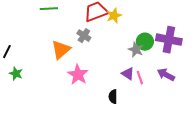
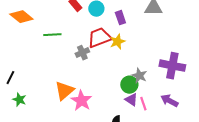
gray cross: (84, 36) -> (82, 53), moved, turned 32
green circle: (145, 42) -> (129, 85), moved
orange triangle: (61, 50) -> (64, 91), moved

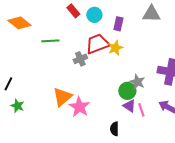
purple rectangle: (120, 18) -> (118, 24), turned 32

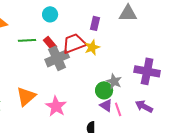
red rectangle: (73, 11) -> (50, 43), moved
cyan circle: (94, 15) -> (50, 14), moved
gray cross: (80, 59) -> (57, 58), size x1.6
orange triangle: (62, 97) -> (26, 96), moved

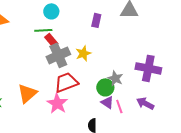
green line: (27, 40) -> (43, 30), moved
red trapezoid: (74, 43) -> (66, 82), moved
yellow star: (92, 47) -> (83, 53), moved

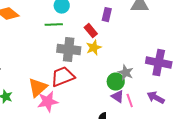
red rectangle: (51, 40) -> (91, 31), moved
gray cross: (58, 55) -> (69, 50), turned 30
red trapezoid: (66, 82) -> (63, 77), moved
pink star: (57, 103) -> (48, 102), moved, turned 30

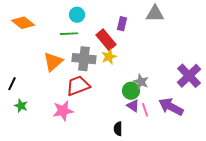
red rectangle: (91, 31) -> (106, 40), size x1.5
purple cross: (159, 63) -> (189, 76), moved, turned 35
orange triangle: (38, 88) -> (53, 62), moved
purple arrow: (156, 98) -> (171, 107), size x1.4

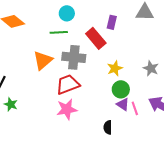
yellow star: (109, 57) -> (115, 68), moved
gray star: (141, 82) -> (151, 68), moved
pink star: (63, 111) -> (67, 109), moved

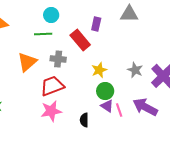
gray cross: (74, 57) -> (58, 59), size x0.7
black semicircle: (108, 127) -> (84, 120), moved

